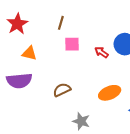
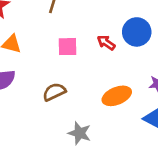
pink square: (72, 44) -> (67, 47), moved

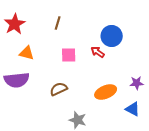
blue circle: (137, 32) -> (112, 36), moved

